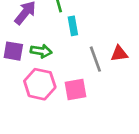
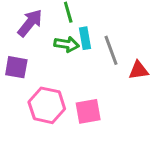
green arrow: (41, 51) -> (67, 44), moved
gray line: (95, 59) -> (111, 50), moved

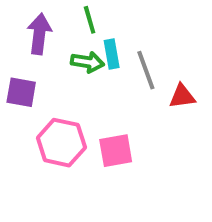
purple arrow: (30, 23) -> (39, 34), turned -32

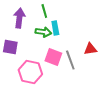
gray line: (146, 70) -> (70, 60), moved
pink square: (116, 151) -> (53, 57), moved, turned 30

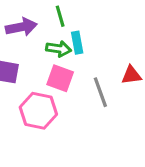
purple arrow: (19, 18) -> (21, 27), turned 72
pink square: (53, 57) -> (60, 78), moved

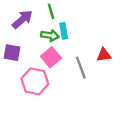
purple arrow: (21, 27) -> (22, 19), turned -30
pink square: (60, 78) -> (51, 57), turned 30

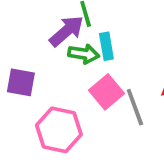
purple arrow: (22, 19) -> (67, 31), moved
pink square: (51, 57) -> (106, 92), moved

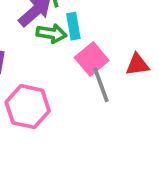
pink square: (106, 92) -> (92, 59), moved

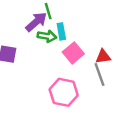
gray line: (101, 85) -> (100, 74), moved
pink hexagon: (28, 107) -> (64, 92), moved

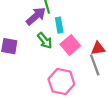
green arrow: (47, 36) -> (45, 41), moved, turned 42

